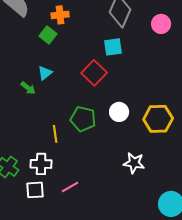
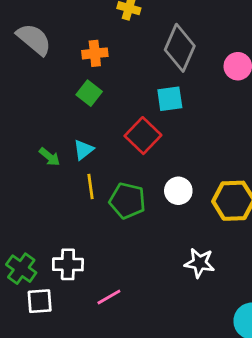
green square: (48, 35) -> (89, 93), moved
cyan triangle: (45, 73) -> (83, 150), moved
yellow line: (55, 134) -> (91, 187), moved
white square: (35, 190) -> (40, 301), moved

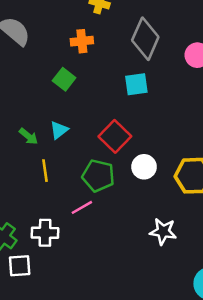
orange cross: (95, 53) -> (82, 41), moved
red square: (143, 136) -> (115, 136), moved
yellow line: (91, 187) -> (45, 171), moved
pink line: (109, 297) -> (82, 207), moved

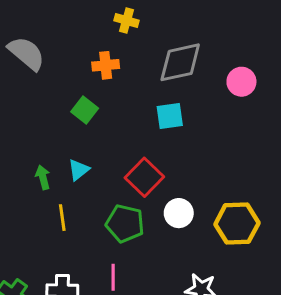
gray diamond: (145, 39) -> (180, 62), turned 54
green arrow: (29, 136) -> (43, 177), turned -144
pink line: (82, 207) -> (113, 277), moved, turned -60

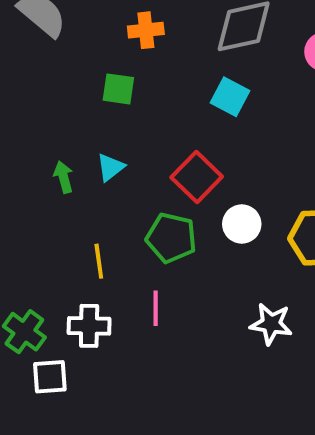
green square: (85, 110) -> (118, 89), turned -30
cyan square: (170, 116) -> (230, 97), turned 36
yellow line: (62, 218) -> (99, 261), moved

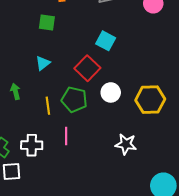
cyan square: (230, 97) -> (106, 41), moved
green arrow: (64, 177) -> (15, 91), moved
yellow line: (99, 261) -> (48, 106), moved

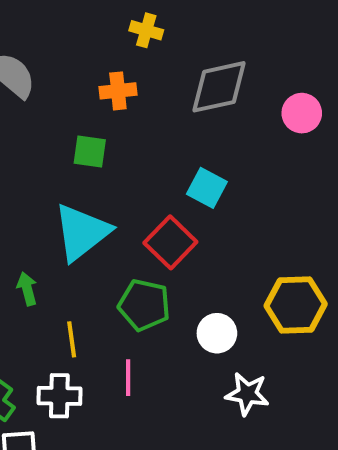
cyan triangle: (43, 63) -> (82, 232), size x2.0
white circle: (111, 92) -> (217, 333), moved
yellow line: (48, 106) -> (72, 339), moved

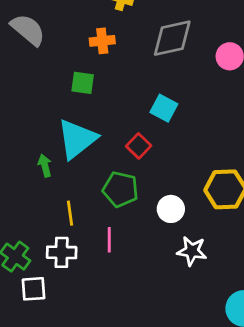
red square: (170, 242) -> (139, 146), size x0.7
green arrow: (27, 289) -> (45, 166), moved

